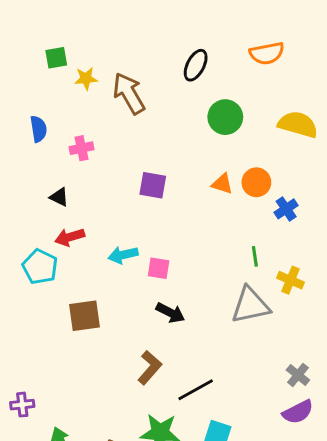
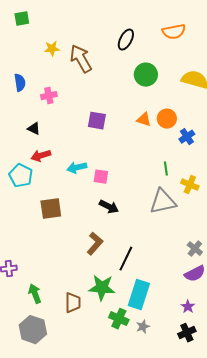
green square: (56, 58) -> (22, 19), moved
black line: (196, 390) -> (126, 259), turned -35

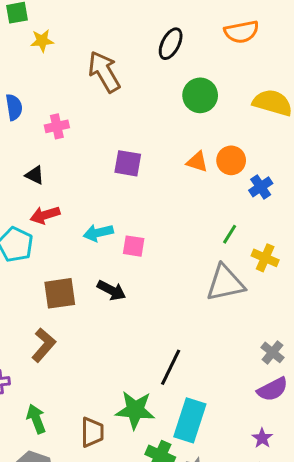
yellow star: (52, 49) -> (42, 41), moved
green line: (166, 169) -> (230, 234), turned 40
black arrow: (109, 207) -> (112, 290), moved
brown L-shape: (95, 244) -> (44, 345), moved

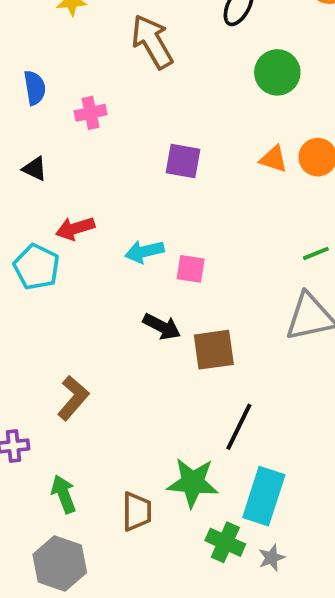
black triangle: (35, 175) -> (35, 169), moved
green line: (230, 234) -> (316, 253), turned 36
brown square: (60, 293) -> (214, 350), moved

